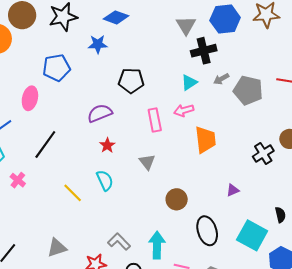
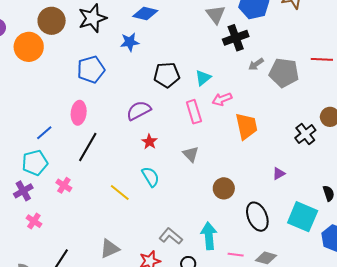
cyan triangle: (189, 82) -> (203, 78), moved
pink ellipse: (30, 98) -> (79, 113), moved

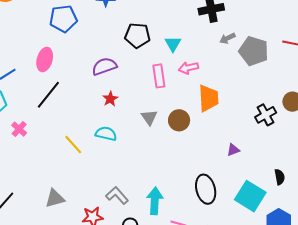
cyan triangle: (203, 78) -> (173, 44), turned -30
cyan semicircle: (150, 177) -> (106, 134), turned -55
brown circle: (224, 188) -> (179, 120), moved

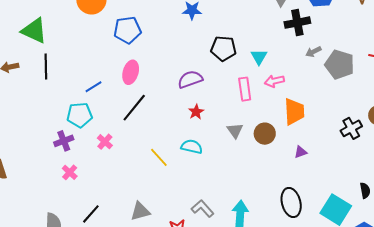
blue pentagon: (63, 19) -> (127, 30), moved
purple triangle: (233, 150) -> (301, 152), moved

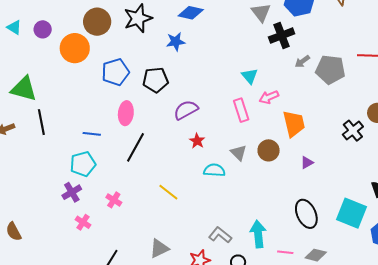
black pentagon: (223, 49) -> (156, 80), moved
blue line: (94, 87) -> (92, 134), turned 48
pink cross: (105, 142) -> (114, 200), moved
cyan semicircle: (192, 147) -> (214, 170), moved

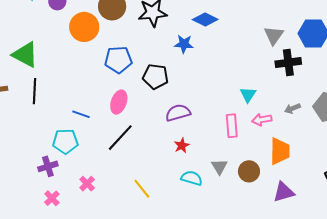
gray arrow: (302, 61) -> (292, 108), moved
purple triangle: (307, 163) -> (284, 192), size x1.6

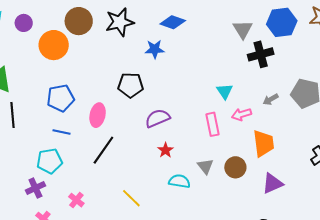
blue pentagon: (118, 60) -> (61, 98), moved

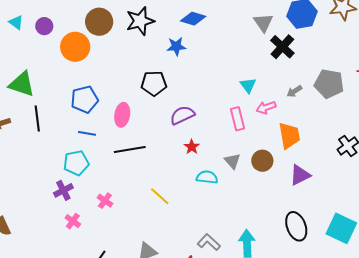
black cross: (261, 54) -> (282, 47), turned -30
black line: (103, 150) -> (130, 150), turned 48

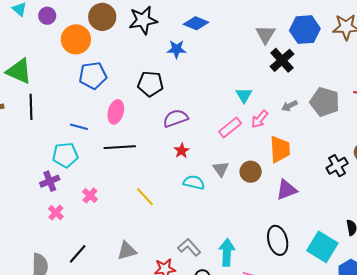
blue pentagon: (84, 99) -> (93, 75), moved
pink arrow: (266, 108) -> (260, 119), turned -36
pink rectangle: (237, 119) -> (230, 127), turned 60

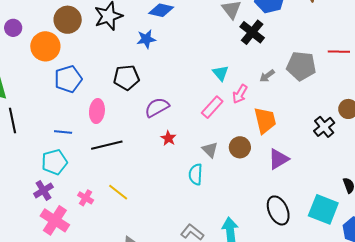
cyan semicircle: (194, 182) -> (196, 174), moved, turned -90
yellow line: (145, 197) -> (118, 192), moved
pink cross: (56, 213) -> (55, 220), size x1.8

